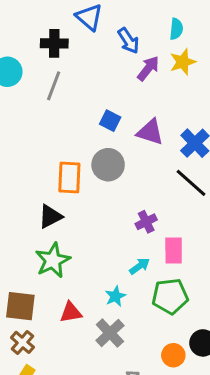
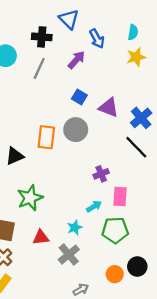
purple arrow: (148, 68) -> (76, 60), moved
black triangle: (50, 216) -> (15, 156), moved

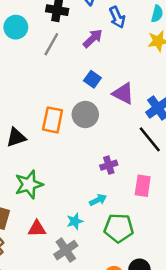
pink rectangle: (120, 197) -> (143, 186), moved

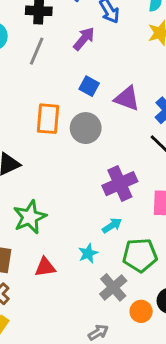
orange rectangle: (53, 120) -> (48, 119), moved
purple cross: (109, 165) -> (120, 184), size x1.6
gray cross: (66, 250) -> (113, 287), moved

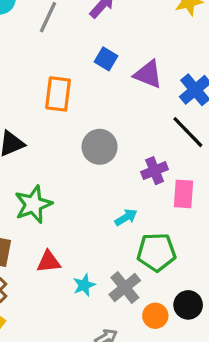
gray circle: (86, 128) -> (100, 147), moved
purple cross: (120, 184) -> (155, 171), moved, size x0.7
cyan star: (88, 253) -> (84, 285), moved

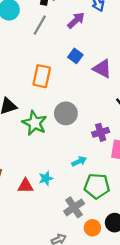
green star: (33, 204) -> (35, 123), moved, turned -30
cyan star: (84, 285) -> (46, 178), moved

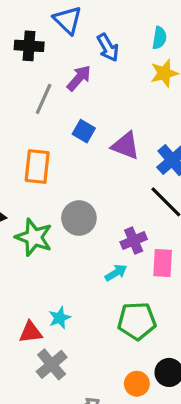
gray line: (40, 25) -> (44, 99), moved
cyan arrow: (79, 161) -> (116, 273), moved
gray cross: (74, 207) -> (52, 364), moved

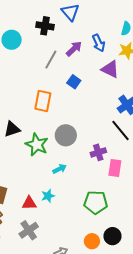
blue arrow: (108, 47) -> (99, 43), moved
purple triangle: (126, 146) -> (110, 69), moved
cyan arrow: (116, 273) -> (60, 169), moved
gray cross: (52, 364) -> (29, 230), moved

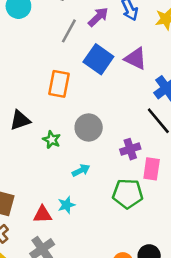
purple triangle: (110, 69) -> (136, 59), moved
blue square: (74, 82) -> (98, 59), size x1.6
green star: (37, 145) -> (52, 140), size x0.6
green pentagon: (96, 202) -> (128, 194), moved

